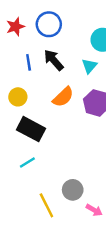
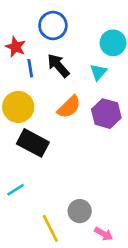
red star: (15, 27) -> (16, 47), moved, turned -30
yellow circle: (18, 97) -> (18, 107), size x1.5
cyan line: (27, 162) -> (16, 190), moved

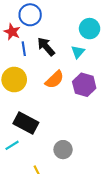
blue circle: (53, 25) -> (30, 15), moved
black rectangle: (33, 143) -> (26, 123), moved
gray circle: (80, 211) -> (63, 150), moved

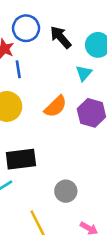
black arrow: (46, 47) -> (61, 37), moved
black rectangle: (26, 123) -> (21, 159), turned -35

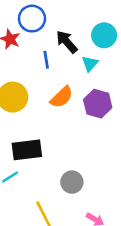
black arrow: (61, 37) -> (67, 42), moved
blue line: (18, 69) -> (46, 60), moved

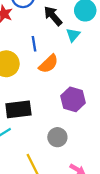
blue line: (46, 60) -> (34, 44), moved
purple hexagon: (98, 104) -> (73, 99), moved

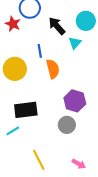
orange semicircle: (49, 64) -> (53, 69), turned -60
gray circle: (57, 137) -> (67, 125), moved

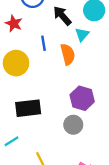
red star: (13, 24) -> (14, 23), moved
orange semicircle: (53, 69) -> (68, 54), moved
cyan line: (13, 131) -> (12, 141), moved

